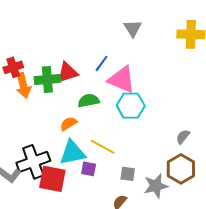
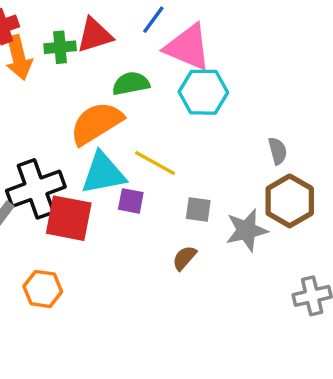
green cross: (47, 79) -> (60, 47), size x0.7
orange semicircle: (68, 124) -> (96, 123), size x1.8
gray semicircle: (183, 137) -> (278, 151), moved, turned 126

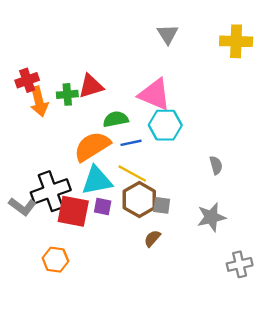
blue line: (153, 20) -> (131, 143), moved, turned 42
purple square: (131, 201) -> (103, 207), moved
brown hexagon: (290, 201) -> (139, 199), moved
gray star: (247, 230) -> (211, 217), moved

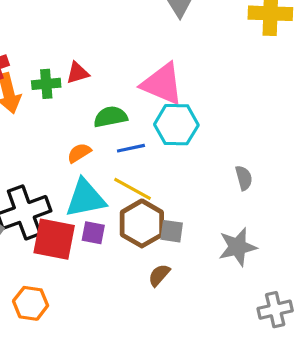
red triangle: (91, 86) -> (78, 73), size x0.7
orange semicircle: (92, 146) -> (79, 153), size x0.5

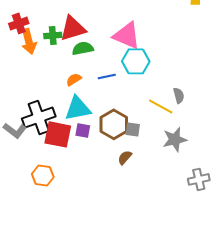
red triangle: (78, 73) -> (73, 28), size x1.8
green semicircle: (111, 117) -> (83, 48), moved
yellow line: (132, 189) -> (161, 106), moved

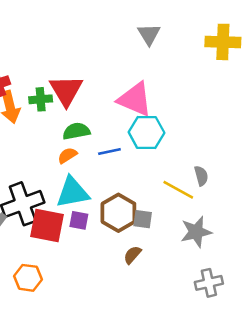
red triangle: (73, 28) -> (66, 90), turned -44
green semicircle: (83, 48) -> (76, 131), moved
gray cross: (199, 179) -> (209, 283), moved

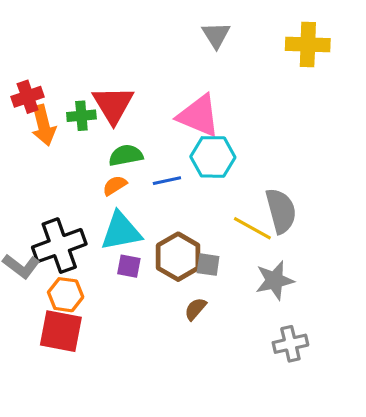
gray semicircle: (201, 176) -> (281, 211), size x1.8
red square: (47, 226) -> (61, 331), moved
orange hexagon: (28, 278) -> (66, 295), moved

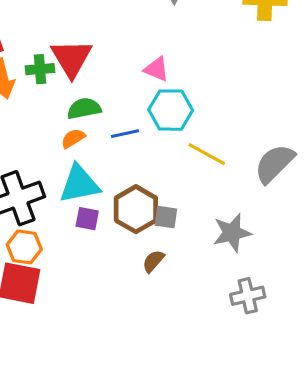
pink triangle: (199, 116) -> (156, 69), size x0.6
gray semicircle: (281, 211) -> (274, 164), moved, turned -120
yellow line: (252, 228) -> (207, 154), moved

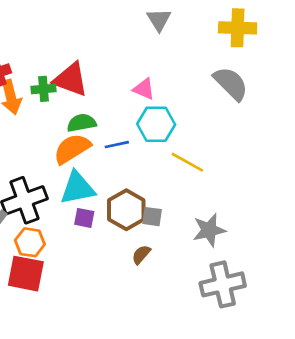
red triangle: (71, 58) -> (71, 79), turned -39
orange semicircle: (73, 138) -> (72, 149), size x1.8
gray semicircle: (274, 164) -> (231, 84), moved, turned 90
gray cross: (248, 296) -> (223, 284), size x1.5

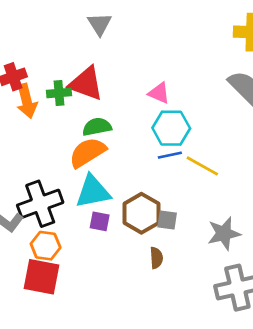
gray triangle: (159, 20) -> (100, 24), moved
blue line: (117, 145) -> (170, 155), moved
brown semicircle: (141, 255) -> (156, 258), turned 135

